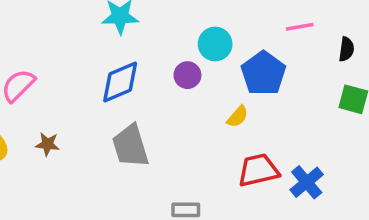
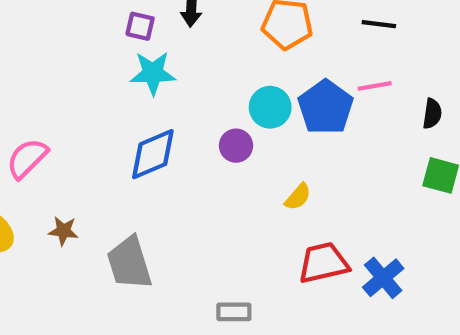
blue pentagon: (263, 73) -> (326, 107), moved
gray trapezoid: (130, 146) -> (129, 263), moved

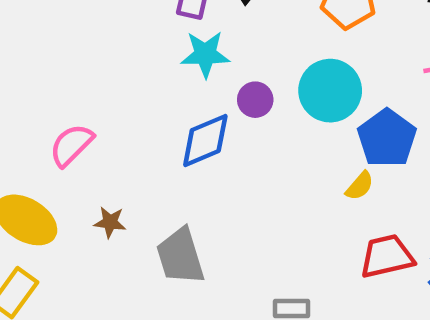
cyan circle: (270, 107) -> (330, 91), size x1.4
blue pentagon: (326, 107) -> (387, 138), moved
purple circle: (236, 146) -> (255, 100), moved

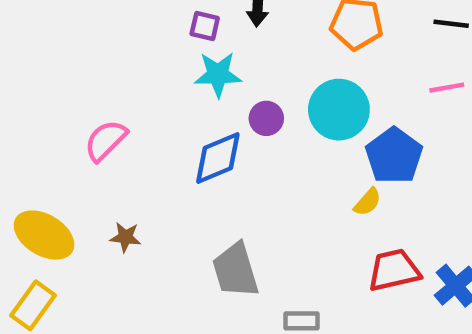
pink semicircle: (71, 145) -> (106, 140), moved
gray trapezoid: (180, 256) -> (235, 270), moved

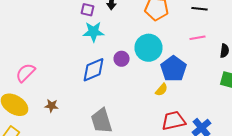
purple circle: (266, 118) -> (122, 59), moved
pink semicircle: (106, 140) -> (26, 73), moved

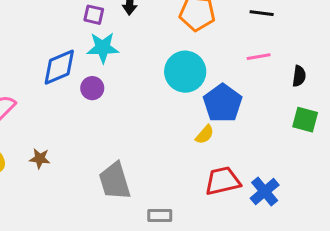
purple circle: (122, 59) -> (92, 88), moved
blue diamond: (94, 70) -> (59, 67), moved

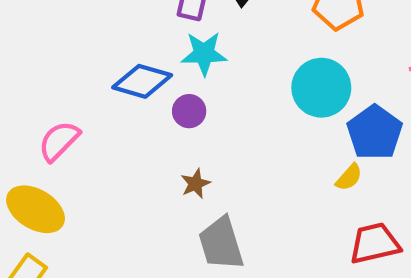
blue diamond: (59, 67) -> (142, 81), turned 39
brown star: (40, 159) -> (195, 184), moved, turned -30

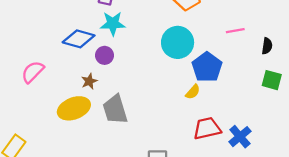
brown star: (195, 184) -> (89, 81), moved
yellow ellipse: (36, 209) -> (74, 108), moved, turned -52
gray trapezoid: (221, 243) -> (115, 110), moved

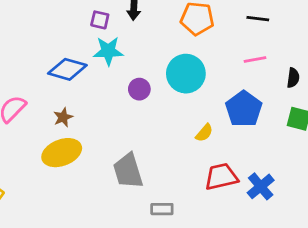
purple circle: (105, 55) -> (139, 89), moved
blue pentagon: (207, 67) -> (244, 109), moved
brown star: (89, 81) -> (63, 117), moved
gray trapezoid: (115, 110) -> (128, 171), moved

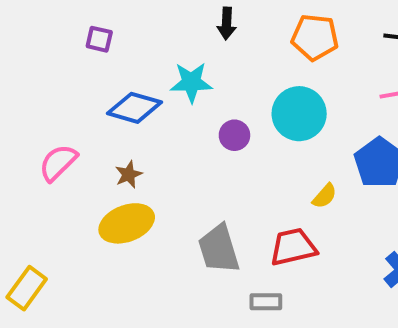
purple square: (100, 20) -> (99, 39), moved
red trapezoid: (221, 177) -> (293, 247), moved

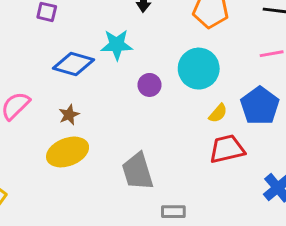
yellow semicircle: (325, 196) -> (218, 113), moved
red trapezoid: (293, 247) -> (227, 149), moved

